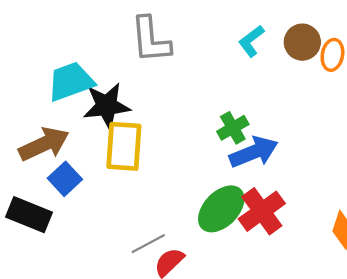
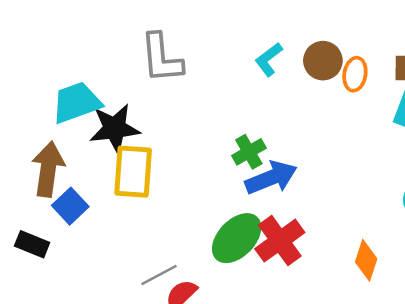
brown arrow: (44, 144) -> (48, 169), turned -57
black rectangle: (29, 215) -> (32, 244), size x0.7

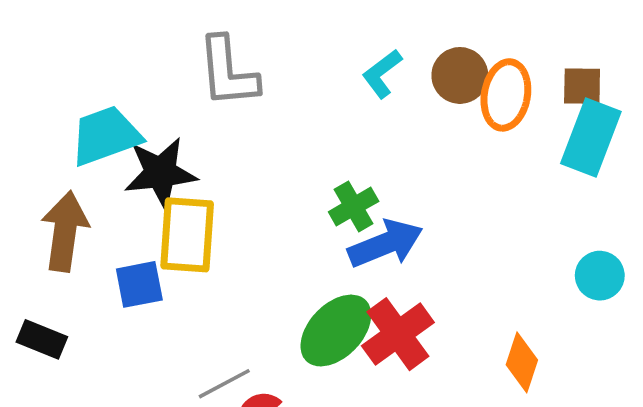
orange ellipse: (355, 74) -> (506, 95), size x1.4
blue square: (70, 206) -> (139, 284), moved, turned 32

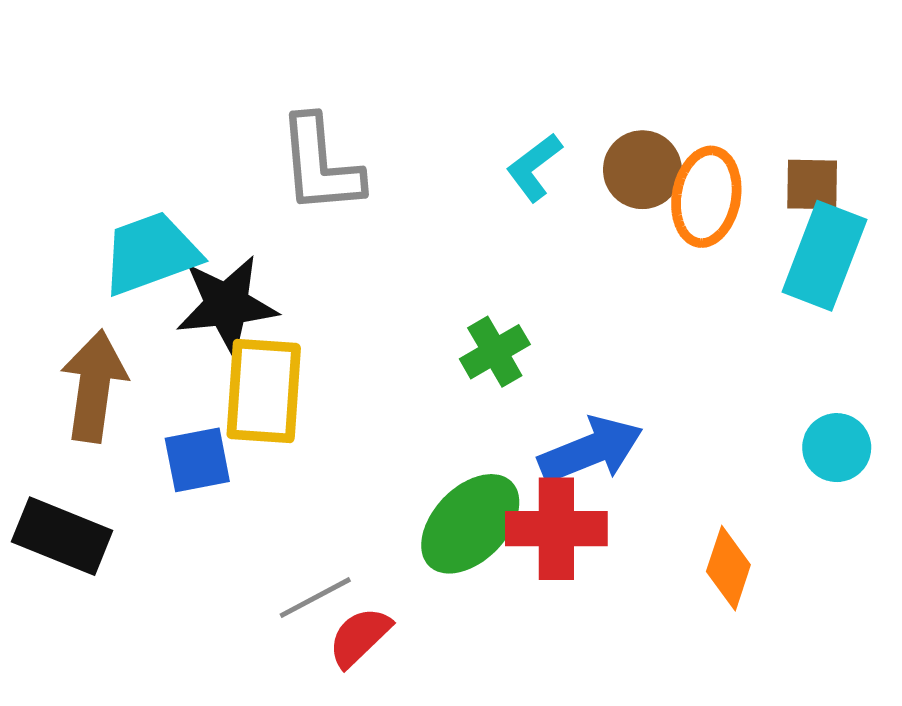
blue arrow: (385, 244) -> (591, 450), moved
red cross: (398, 334) -> (556, 529), turned 36
black rectangle: (42, 339) -> (62, 536), size x1.4

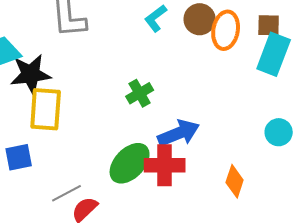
blue square: (197, 460) -> (19, 157), moved

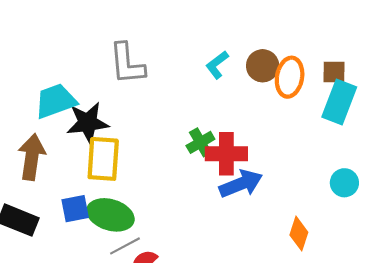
green ellipse: (130, 163) -> (110, 215), moved, turned 63
red cross: (165, 165) -> (226, 154), moved

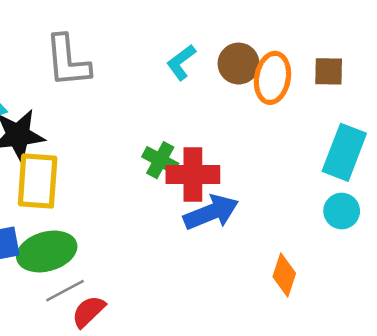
cyan rectangle: (339, 102) -> (344, 152), moved
green cross: (200, 142) -> (160, 160), turned -32
green ellipse: (110, 215) -> (47, 251), turned -33

